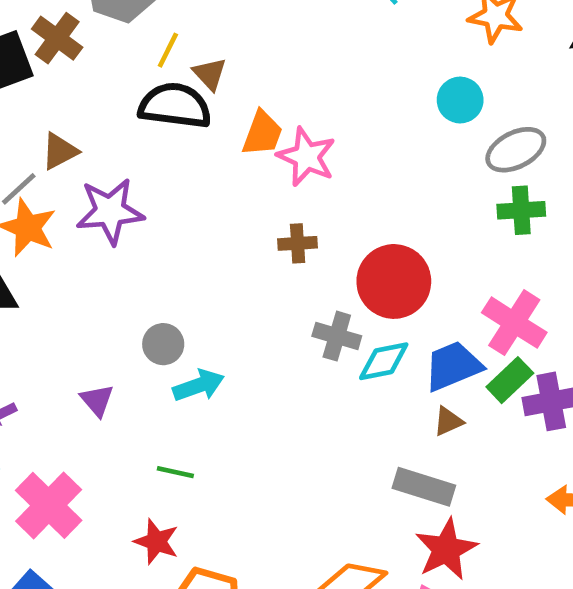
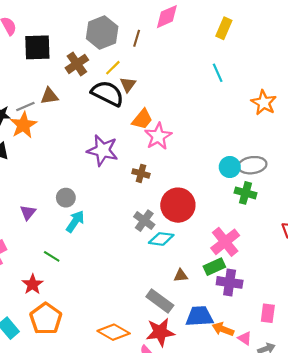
brown cross: (57, 38) -> (77, 64), moved
cyan circle: (460, 100) -> (230, 167), moved
purple star: (110, 211) -> (103, 150), moved
blue trapezoid: (453, 366) -> (199, 316), moved
cyan arrow: (199, 385) -> (75, 221), turned -55

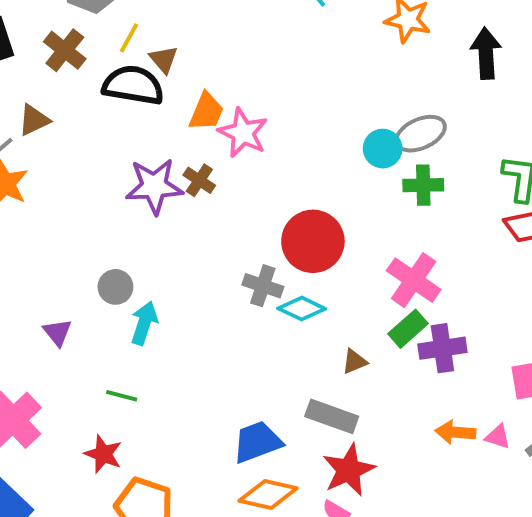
brown cross: (141, 173) -> (199, 180), moved, turned 35
cyan diamond: (161, 239) -> (302, 309), turned 35
blue trapezoid: (199, 316) -> (257, 442), moved

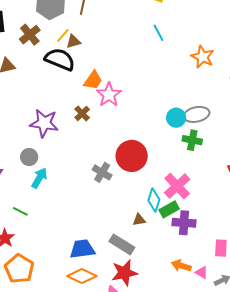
brown triangle: (164, 59) -> (73, 41), moved, turned 42
purple star: (154, 186) -> (44, 123), moved
cyan diamond: (302, 309) -> (154, 200), moved, turned 70

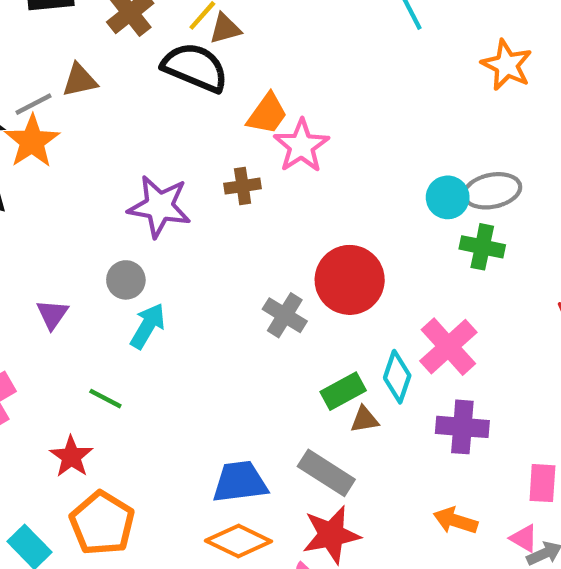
brown cross: (82, 113) -> (243, 186), turned 35
green rectangle: (169, 209) -> (343, 391), moved
pink triangle: (202, 272) -> (524, 538), moved

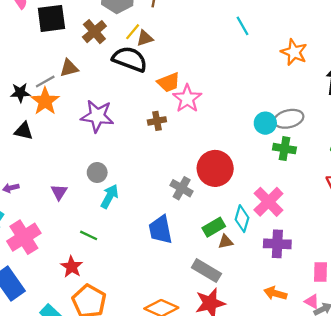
orange trapezoid: (267, 114) -> (169, 82), turned 35
purple star: (159, 206) -> (97, 116), moved
blue trapezoid: (240, 482) -> (160, 230), moved, turned -92

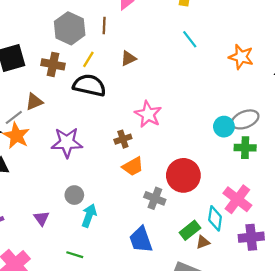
brown cross: (94, 32) -> (53, 64), turned -30
brown triangle: (145, 38) -> (128, 58), moved
orange trapezoid: (169, 82) -> (133, 166), moved

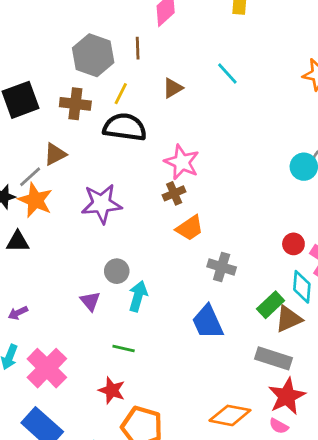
cyan line: (190, 39) -> (227, 73), moved
pink star: (148, 114) -> (182, 162), moved
red circle: (183, 175) -> (293, 244), moved, size x0.5
purple triangle: (41, 218) -> (90, 301), moved
brown triangle: (203, 242) -> (289, 319), size x1.5

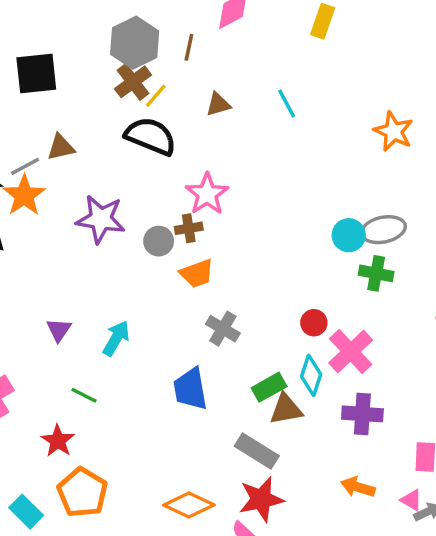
brown cross: (75, 104) -> (133, 82), moved, turned 32
gray circle: (117, 271) -> (159, 241), moved

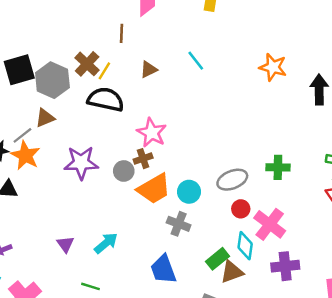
gray hexagon: (135, 43) -> (52, 80), moved
gray ellipse: (383, 230) -> (232, 180), moved
cyan circle: (349, 235) -> (189, 192), moved
orange trapezoid: (197, 273) -> (154, 189), size x1.4
cyan arrow: (116, 338) -> (106, 243), turned 30

